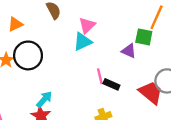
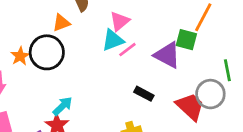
orange triangle: (15, 24) -> (61, 23), moved
purple triangle: (129, 51) -> (167, 55), size x1.5
pink line: (100, 76) -> (127, 50), moved, turned 63

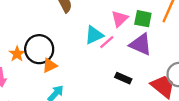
pink triangle: (120, 21) -> (120, 19), moved
orange triangle: (61, 23) -> (50, 65), moved
green square: (186, 40) -> (143, 19), moved

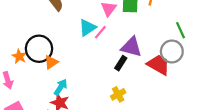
purple triangle: (141, 44) -> (131, 47), moved
black rectangle: (123, 78) -> (121, 63), turned -72

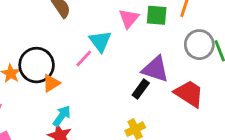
cyan triangle: (87, 28) -> (100, 41), turned -36
pink line: (100, 32) -> (84, 58), moved
gray circle: (172, 51) -> (199, 45), moved

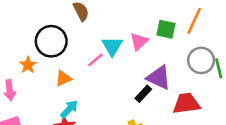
pink triangle: (129, 18) -> (139, 42), moved
black circle: (37, 65) -> (51, 41), moved
red trapezoid: (189, 94) -> (186, 103), turned -48

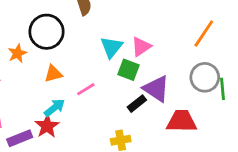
green square: (166, 29) -> (129, 70), moved
pink line: (95, 60) -> (86, 89), moved

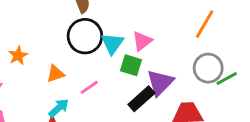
black circle: (46, 32) -> (85, 36), moved
purple triangle: (156, 89) -> (160, 82), turned 44
green line: (222, 89) -> (227, 79), turned 70
black rectangle: (137, 104) -> (141, 99), size x1.4

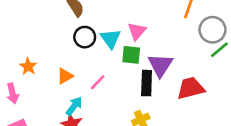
black circle: (85, 36) -> (85, 37), size x0.7
gray circle: (208, 68) -> (213, 30), moved
black rectangle: (141, 99) -> (147, 83), turned -35

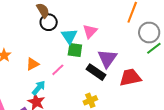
black circle: (85, 37) -> (49, 22), moved
green square: (131, 55) -> (75, 50), moved
black rectangle: (147, 83) -> (96, 72), turned -60

